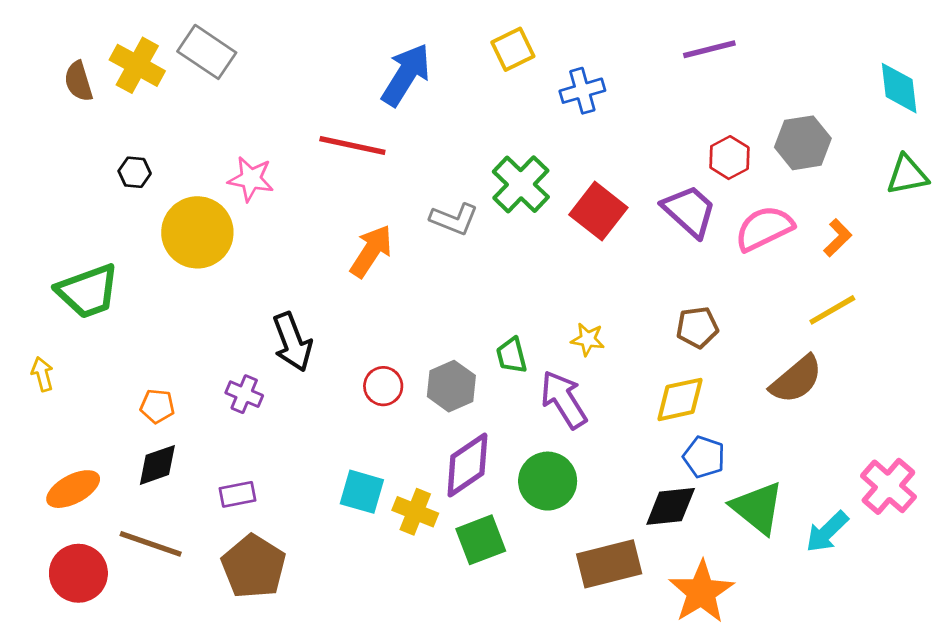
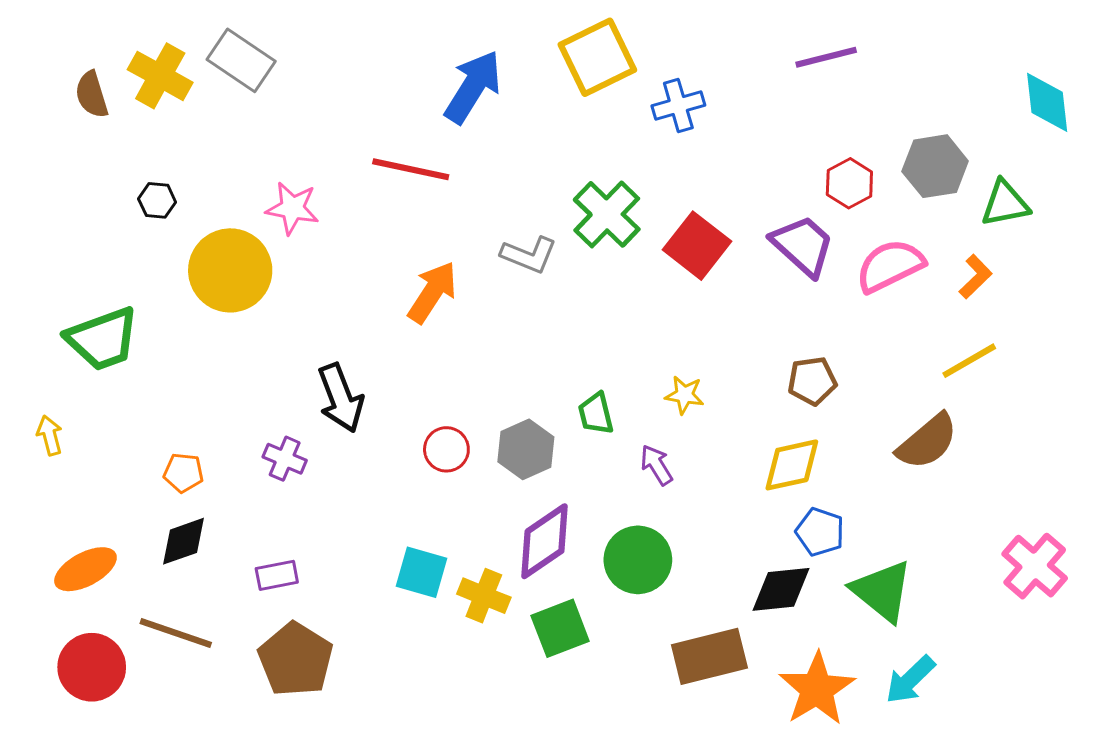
yellow square: (513, 49) -> (597, 57), size x1.5
green triangle: (907, 175) -> (1005, 204), moved
purple arrow: (564, 399) -> (657, 465), size x0.6
cyan arrow: (827, 532) -> (910, 680), moved

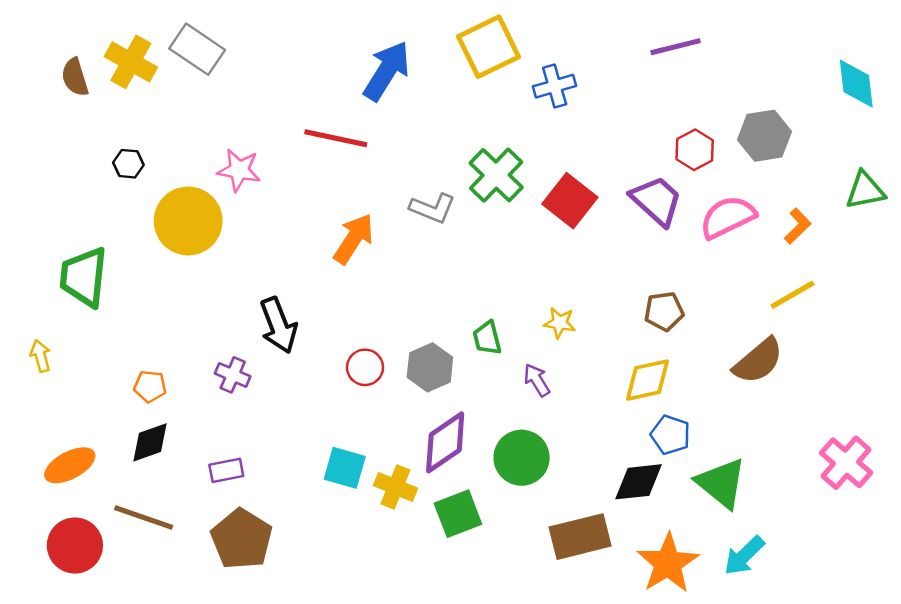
green triangle: (1005, 204) -> (865, 190), moved
green trapezoid: (103, 339) -> (84, 277), turned 116

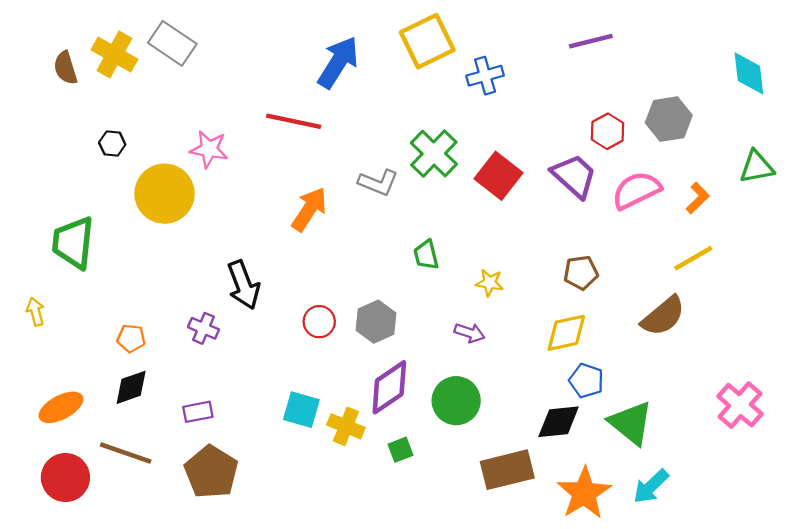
green trapezoid: (487, 338) -> (426, 255), moved
purple arrow: (537, 380) -> (469, 333), turned 140
green square: (458, 514) -> (400, 450), size x0.6

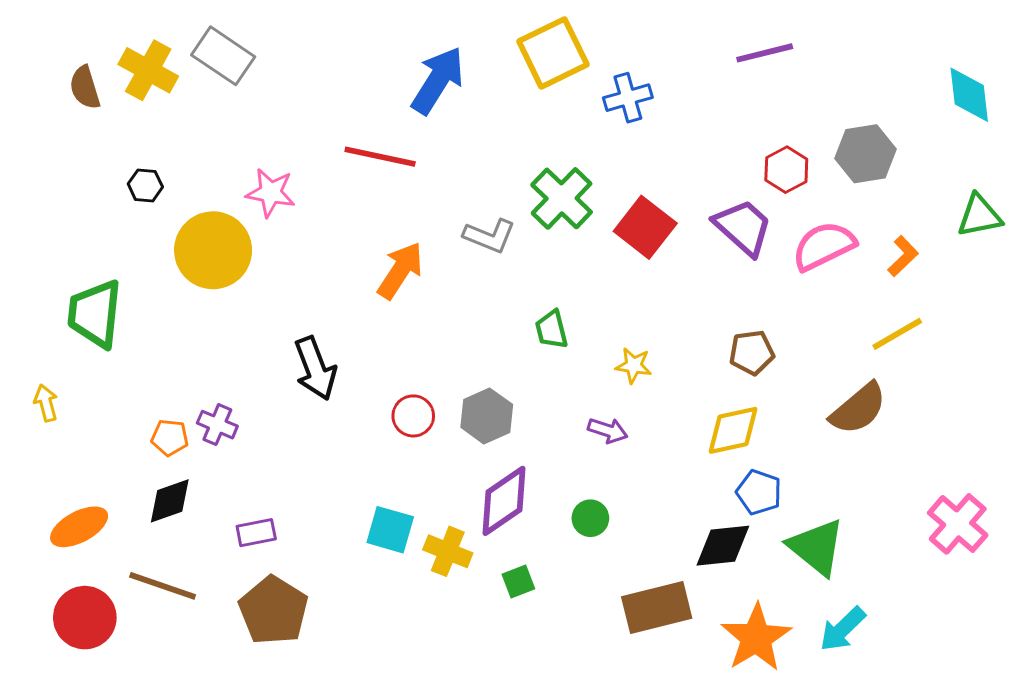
purple cross: (203, 328) -> (217, 425), moved
green circle: (456, 401) -> (590, 518), size x0.6

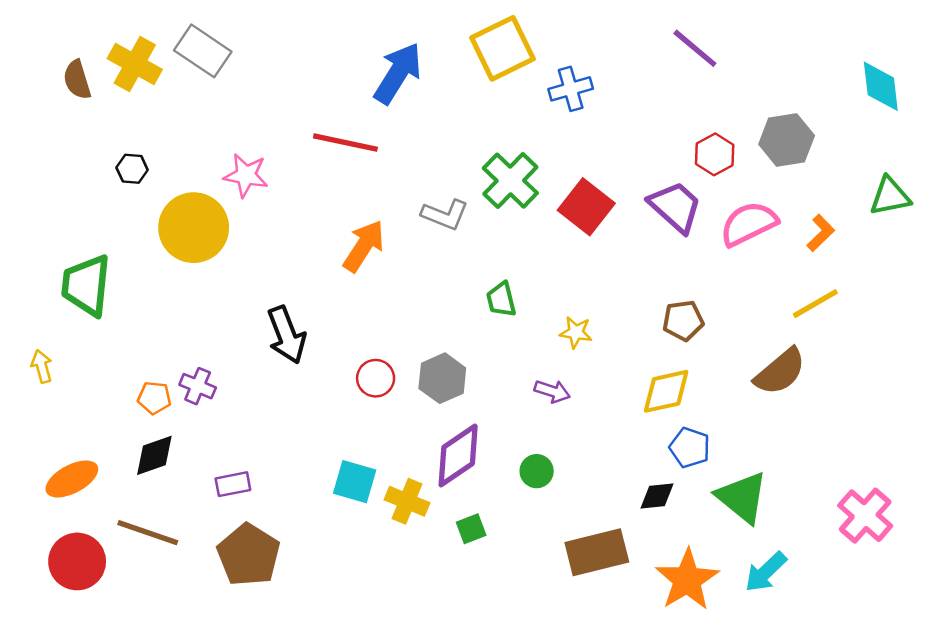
purple line: (765, 53) -> (695, 48), turned 54
pink cross: (958, 524) -> (865, 516), moved
black diamond: (723, 546) -> (657, 496), size x0.7

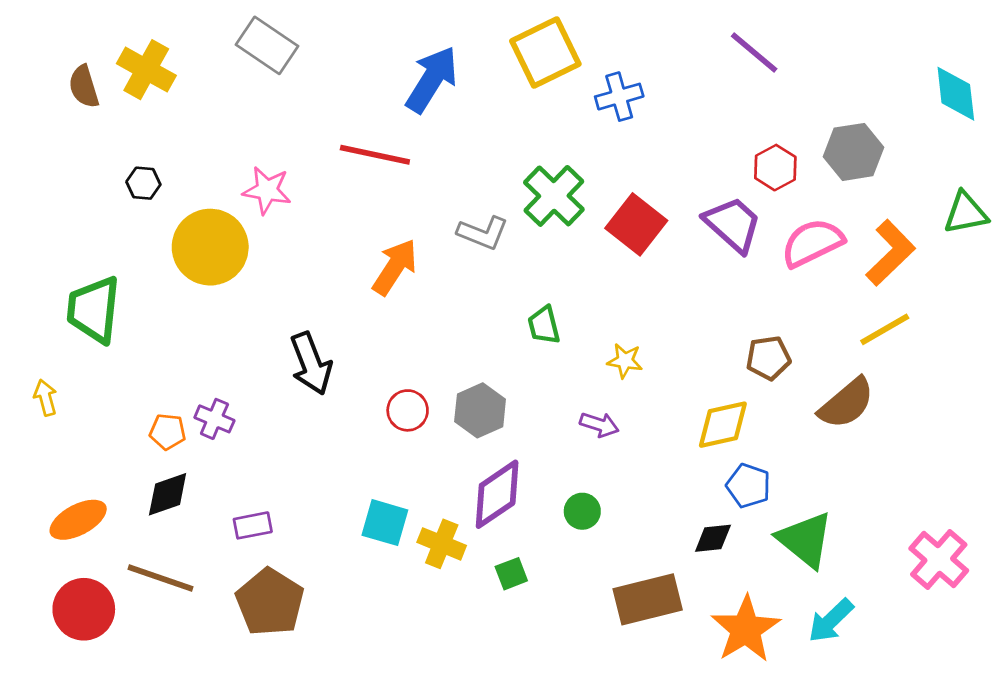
gray rectangle: (203, 51) -> (267, 45), moved
orange L-shape: (821, 233) -> (890, 253), size x1.6
brown pentagon: (683, 321) -> (768, 358), moved

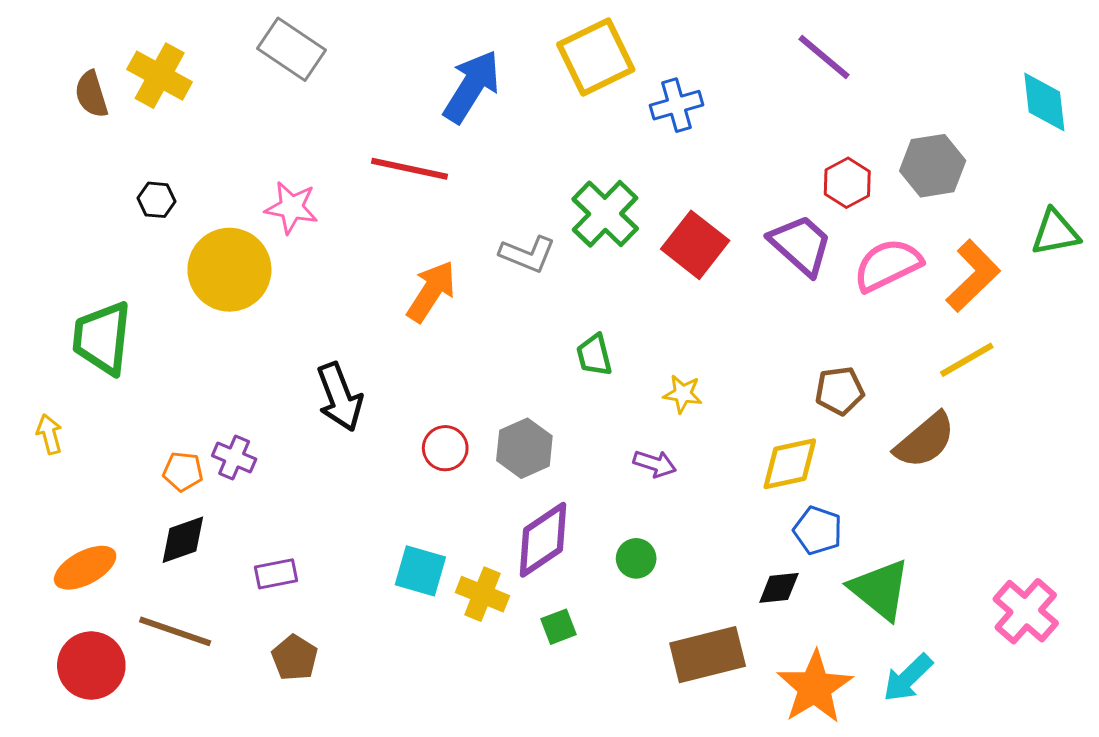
brown pentagon: (270, 602) -> (295, 658), size x0.6

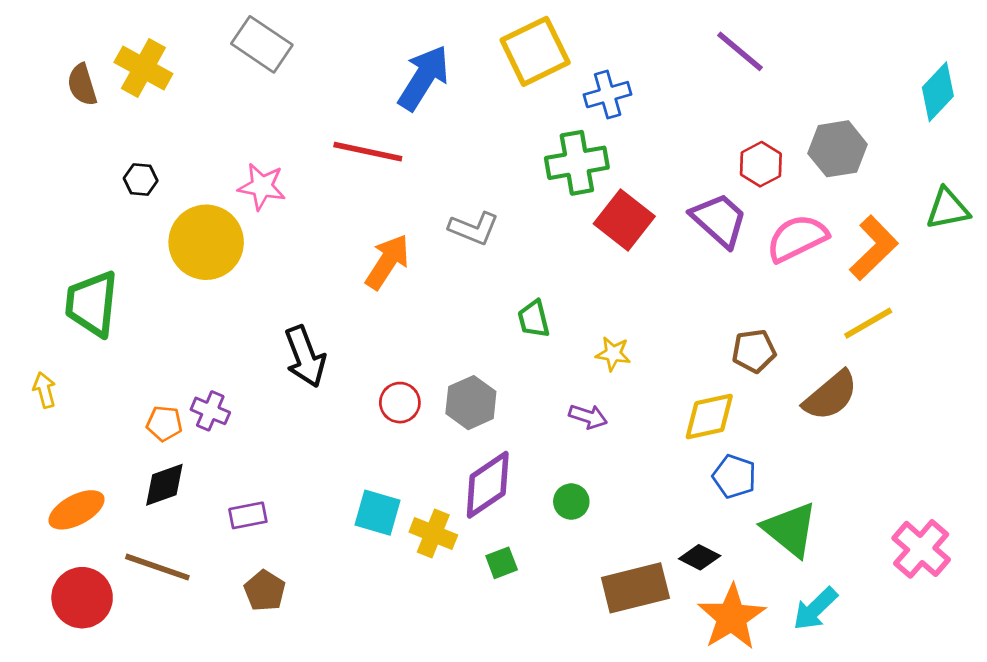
cyan diamond: (1044, 102) -> (938, 92), turned 50
green cross: (605, 214) -> (577, 163), moved, turned 36
black diamond: (779, 588) -> (700, 557), moved, turned 33

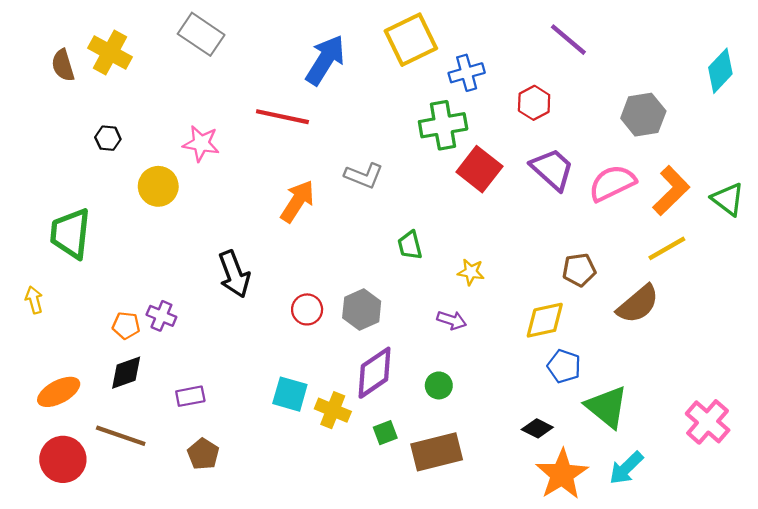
red hexagon: (761, 164) -> (534, 103), moved
green triangle: (948, 209) -> (728, 199), moved, turned 48
yellow circle: (206, 242) -> (158, 186), size x0.7
brown rectangle: (635, 588) -> (437, 452), moved

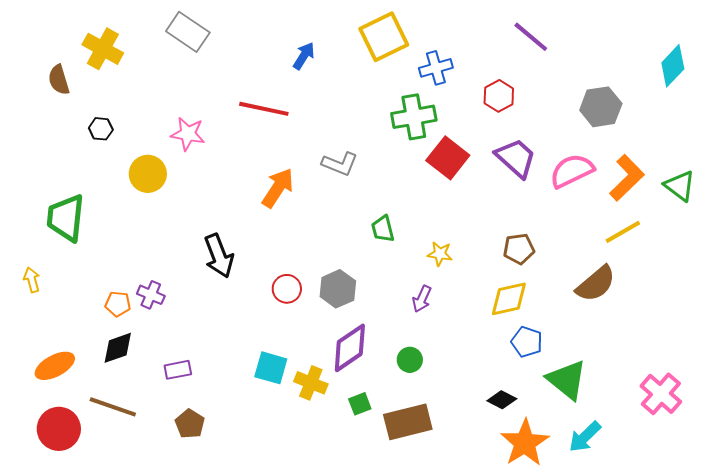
blue arrow: (325, 60) -> (304, 56), size x0.6
brown semicircle: (63, 65) -> (59, 80), moved
brown pentagon: (579, 270) -> (519, 249), moved
purple arrow: (452, 320) -> (422, 299), turned 96

